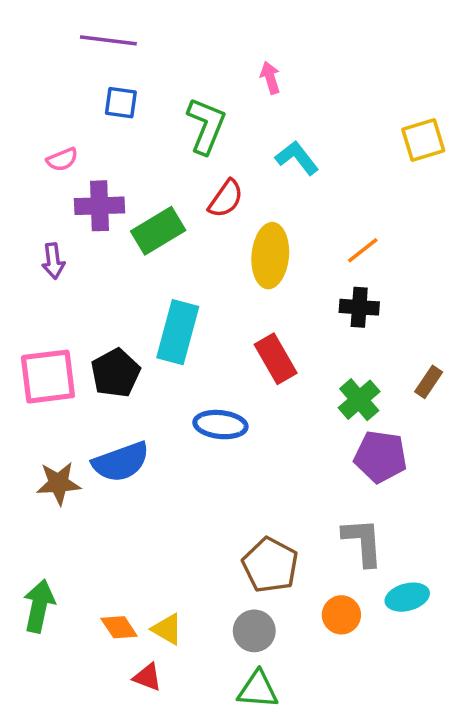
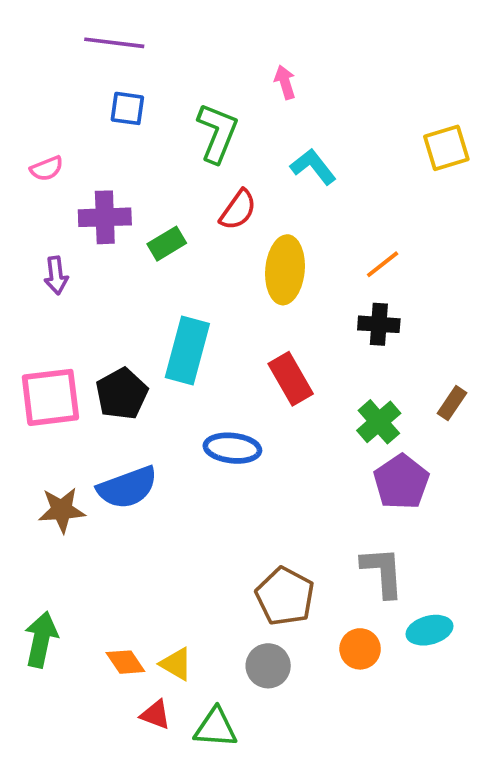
pink semicircle: (62, 160) -> (47, 169), moved
green rectangle: (158, 231) -> (167, 244), size x0.7
purple pentagon: (381, 457) -> (401, 482), turned 30
green triangle: (258, 690) -> (216, 728), moved

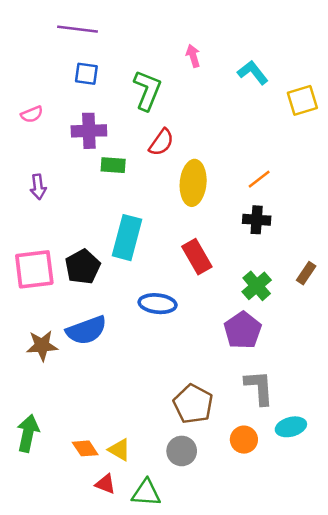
cyan L-shape: (313, 167) -> (253, 72), moved
purple cross: (105, 217) -> (89, 131), moved
green rectangle: (167, 244) -> (113, 165), turned 35
purple pentagon: (401, 482) -> (243, 330), moved

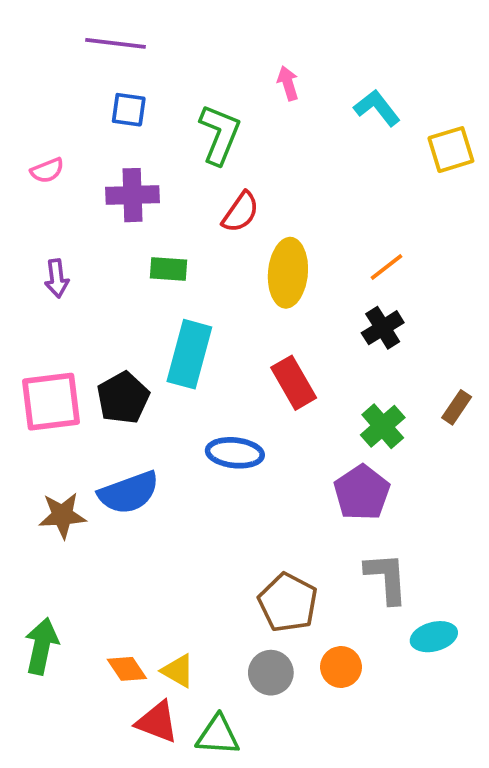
green rectangle: (113, 165) -> (169, 269), moved
black cross: (257, 220) -> (383, 328), turned -36
orange circle: (244, 440) -> (341, 667), moved
red triangle: (105, 484) -> (157, 722), size x1.4

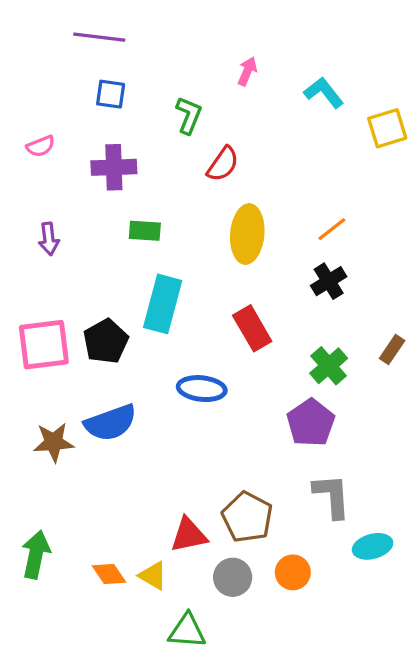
pink arrow: (288, 83) -> (247, 71), turned 40
green L-shape: (220, 134) -> (189, 115), size x0.7
red semicircle: (241, 212) -> (223, 164), moved
red triangle: (157, 722) -> (189, 535), moved, turned -33

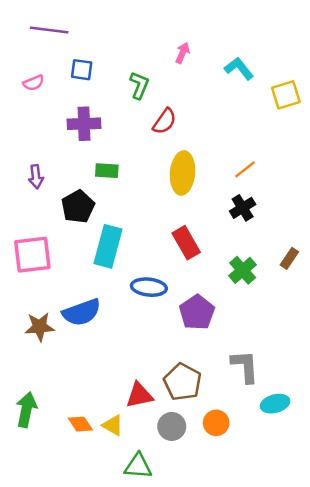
purple line: (99, 37) -> (49, 30), moved
pink semicircle: (41, 146) -> (34, 83), moved
cyan rectangle: (163, 304) -> (108, 246), moved
black pentagon: (106, 341) -> (78, 207), moved
purple pentagon: (311, 423) -> (197, 312), moved

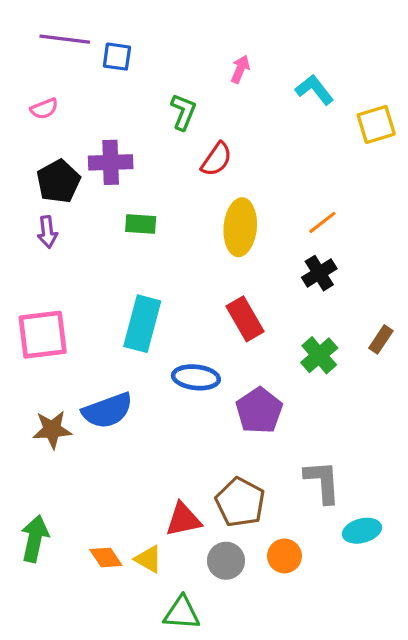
blue square: (82, 70) -> (117, 57), moved
black pentagon: (78, 207) -> (58, 181), moved

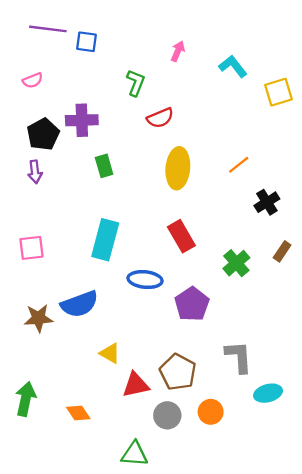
red semicircle: (217, 159) -> (160, 118), turned 32
green rectangle: (141, 224) -> (104, 166), turned 70
black cross: (319, 273) -> (267, 202), moved
pink square: (43, 335) -> (31, 248), size x0.7
yellow triangle: (149, 559) -> (110, 353), moved

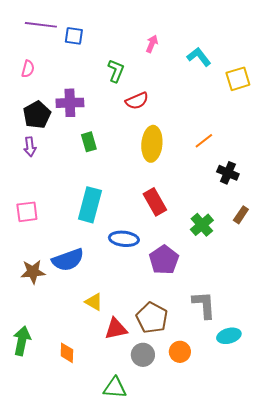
pink semicircle: (33, 80) -> (28, 69), turned -54
black cross: (267, 202) -> (228, 173), turned -35
orange diamond: (78, 413) -> (67, 353), turned 35

